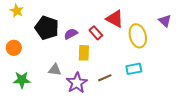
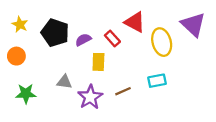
yellow star: (17, 11) -> (20, 24), moved
purple triangle: (165, 21) -> (193, 24), size x1.6

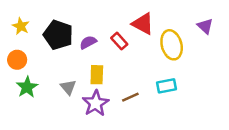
purple triangle: (193, 24) -> (205, 26), size x0.6
yellow rectangle: (98, 62) -> (97, 75), moved
gray triangle: (64, 82) -> (68, 87), turned 42
green star: (26, 94) -> (27, 87), moved, turned -30

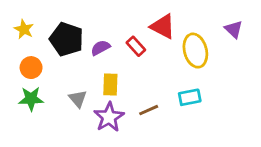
orange circle: (17, 60) -> (31, 68), moved
green star: (27, 87) -> (31, 99), turned 30

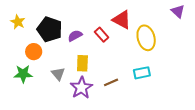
purple triangle: (234, 29) -> (178, 11), moved
orange circle: (31, 68) -> (34, 52), moved

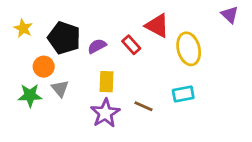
gray triangle: (58, 74) -> (60, 89), moved
brown line: (111, 82) -> (144, 106), turned 48

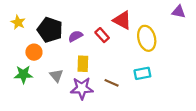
purple triangle: (230, 15) -> (179, 12), turned -32
gray triangle: (60, 89) -> (56, 75), moved
purple star: (105, 113) -> (82, 88), turned 30

